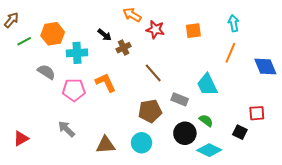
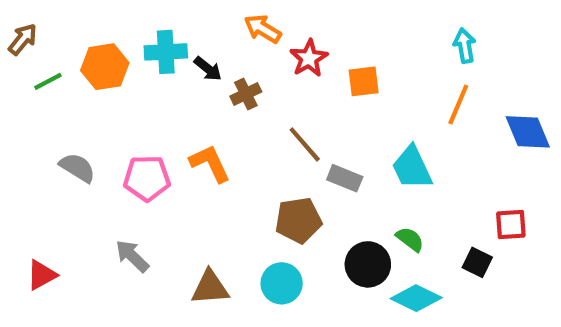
red star: (155, 30) -> (309, 58), turned 30
orange square: (193, 31) -> (364, 81), moved
cyan cross: (77, 53) -> (166, 52), moved
gray semicircle: (46, 72) -> (77, 168), moved
gray rectangle: (180, 99) -> (345, 178), moved

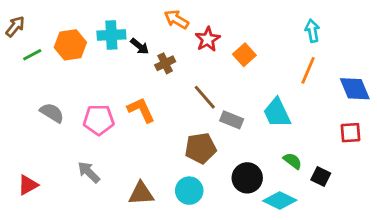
orange square: (364, 81) -> (244, 55), turned -35
red square: (511, 224) -> (350, 133), moved
green semicircle: (410, 239) -> (292, 161), moved

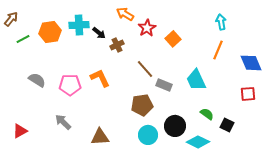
cyan circle: (189, 191) -> (148, 135), moved

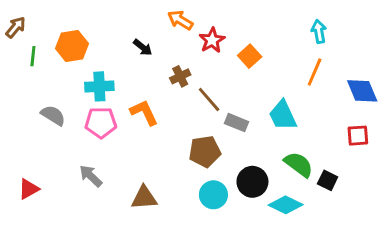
cyan cross: (79, 25) -> (99, 86), moved
green line: (23, 39) -> (33, 56), turned -56
brown cross: (117, 45) -> (180, 76), moved
green semicircle: (207, 114) -> (299, 164), size x1.5

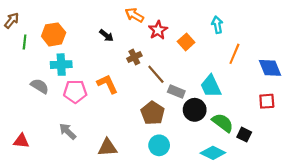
cyan arrow: (319, 32) -> (217, 25), moved
cyan cross: (99, 86) -> (61, 65), moved
brown pentagon: (205, 151) -> (153, 113), turned -30
black circle: (252, 182) -> (195, 110), moved
red triangle: (29, 189) -> (21, 141), turned 35

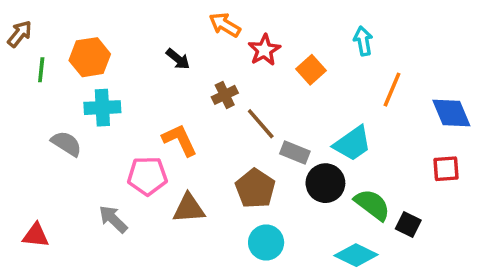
cyan trapezoid: (211, 86) -> (352, 144), turned -100
pink pentagon: (75, 92) -> (147, 176), moved
brown triangle: (107, 147) -> (189, 208), moved

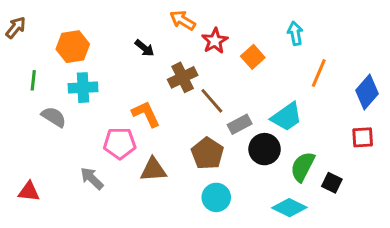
green line: (41, 70) -> (33, 80), moved
brown cross: (225, 95) -> (183, 77), size x1.4
blue diamond: (451, 113) -> (367, 92), turned 64
gray rectangle: (295, 153) -> (240, 124), turned -50
green semicircle: (372, 205) -> (303, 167), turned -100

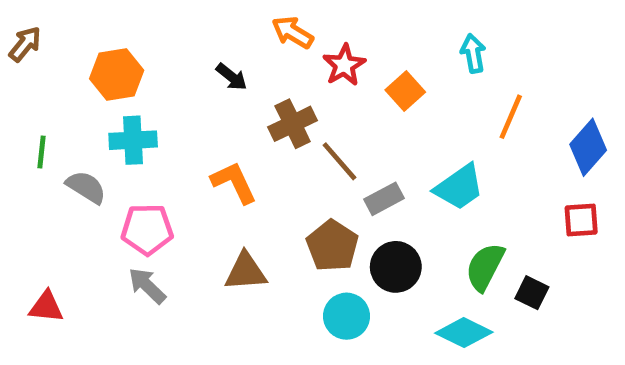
green line: (33, 80) -> (42, 152), moved
pink pentagon: (120, 143) -> (147, 229), moved
black circle: (265, 149) -> (396, 267), moved

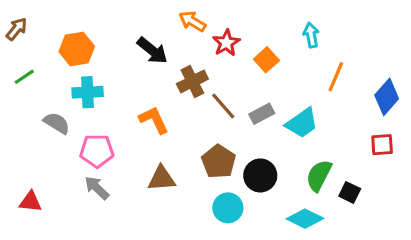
black arrow: (232, 77) -> (152, 51), size x1.5
green line: (42, 152) -> (24, 77), moved, turned 50
gray rectangle: (384, 199) -> (262, 114), moved

